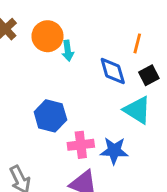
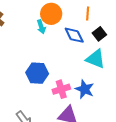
orange circle: (47, 36) -> (51, 14), moved
blue star: (114, 151) -> (85, 89), turned 30

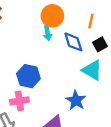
cyan arrow: (41, 27) -> (48, 33), moved
pink cross: (61, 89) -> (19, 101), moved

